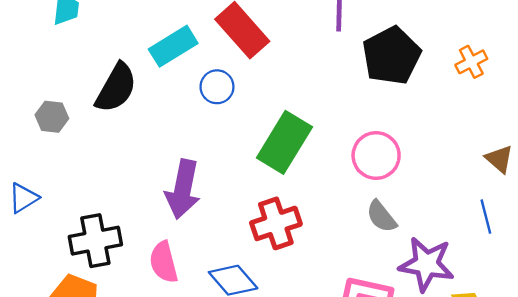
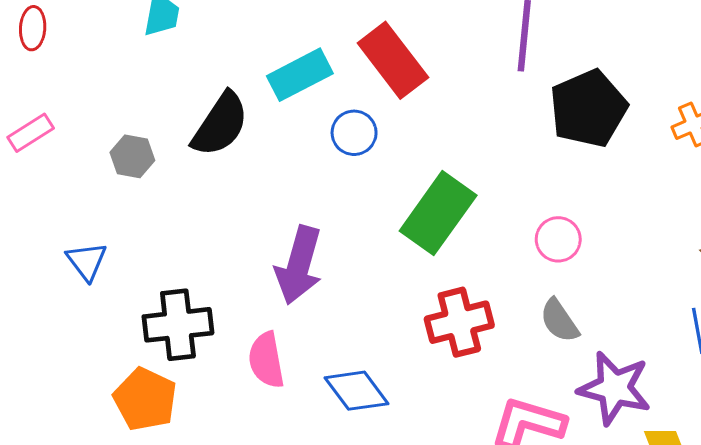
pink circle: (376, 156) -> (558, 239), size x0.7
blue triangle: (23, 198) -> (87, 261), turned -40
red cross: (276, 223) -> (459, 322), moved

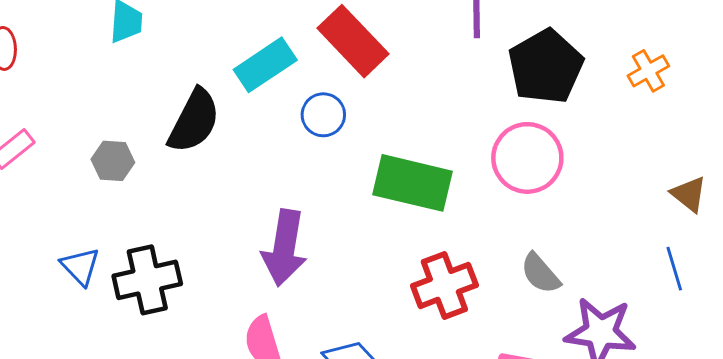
green rectangle: (438, 213) -> (412, 183), turned 74
pink circle: (558, 239) -> (527, 158), moved, size x1.6
black cross: (178, 325) -> (147, 280), moved

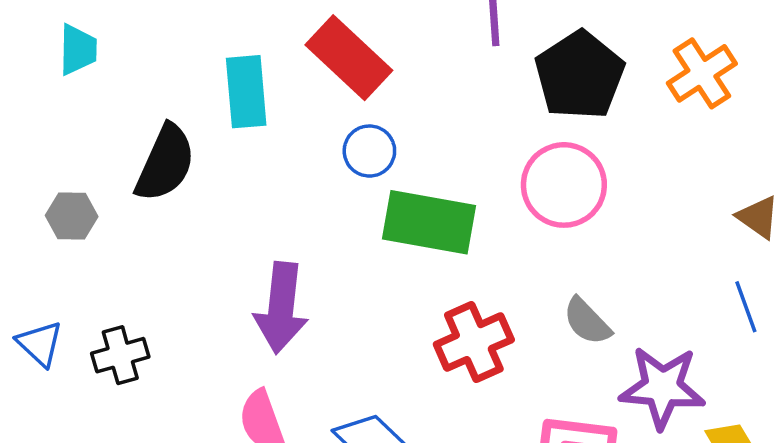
cyan rectangle: (265, 65) -> (246, 92), turned -58
orange cross: (648, 71) -> (702, 73), size x1.4
blue circle: (323, 115) -> (369, 151), moved
black cross: (147, 280) -> (120, 355), size x0.7

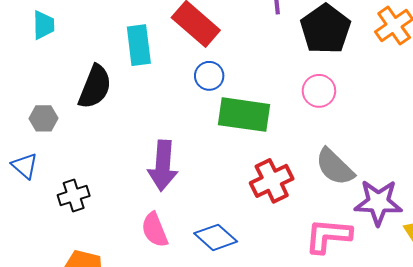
pink circle: (564, 185) -> (319, 91), size x0.7
gray semicircle: (587, 321) -> (335, 167), size x1.4
blue triangle: (40, 344) -> (25, 166), moved

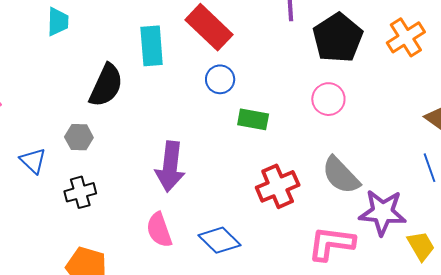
green rectangle: (244, 115) -> (253, 119), size x0.6
gray hexagon: (43, 118) -> (79, 137), moved

